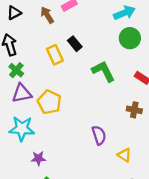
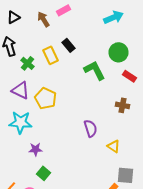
green circle: (130, 38) -> (118, 52), moved
green cross: (16, 70) -> (28, 63), moved
purple triangle: (22, 93) -> (20, 90), turned 36

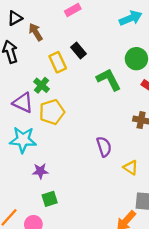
brown arrow: (44, 19) -> (36, 32), moved
green cross: (28, 63) -> (41, 85), moved
yellow pentagon: (46, 98) -> (52, 112), turned 30
green square: (44, 173) -> (50, 199), turned 32

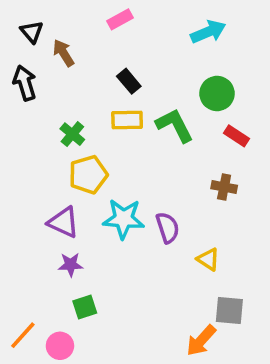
black triangle: (15, 18) -> (32, 32), turned -42
yellow rectangle: (58, 62) -> (127, 120), moved, turned -66
purple triangle: (23, 103) -> (64, 222), moved
cyan star: (23, 140) -> (123, 219), moved

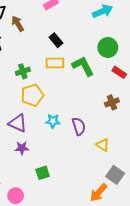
green cross: (72, 134) -> (23, 71), turned 32
brown cross: (224, 187) -> (112, 102), turned -32
cyan star: (123, 219) -> (53, 121), size x0.6
green square: (85, 307) -> (43, 173), moved
gray square: (229, 311) -> (115, 175), turned 30

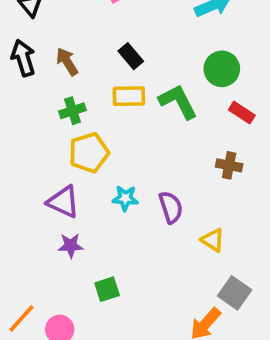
brown arrow: (18, 24) -> (67, 62), moved
brown cross: (112, 102) -> (229, 165), turned 32

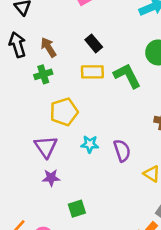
green cross: (72, 111) -> (43, 74), moved
purple triangle: (63, 202) -> (46, 147), turned 30

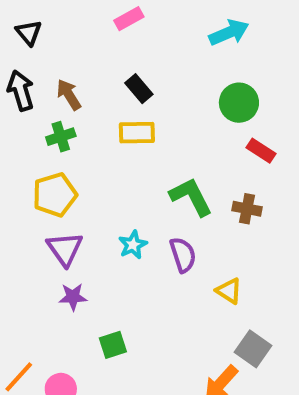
green L-shape: (127, 76) -> (191, 197), moved
yellow pentagon: (64, 112) -> (55, 195), moved
cyan star: (90, 144) -> (133, 245), turned -30

